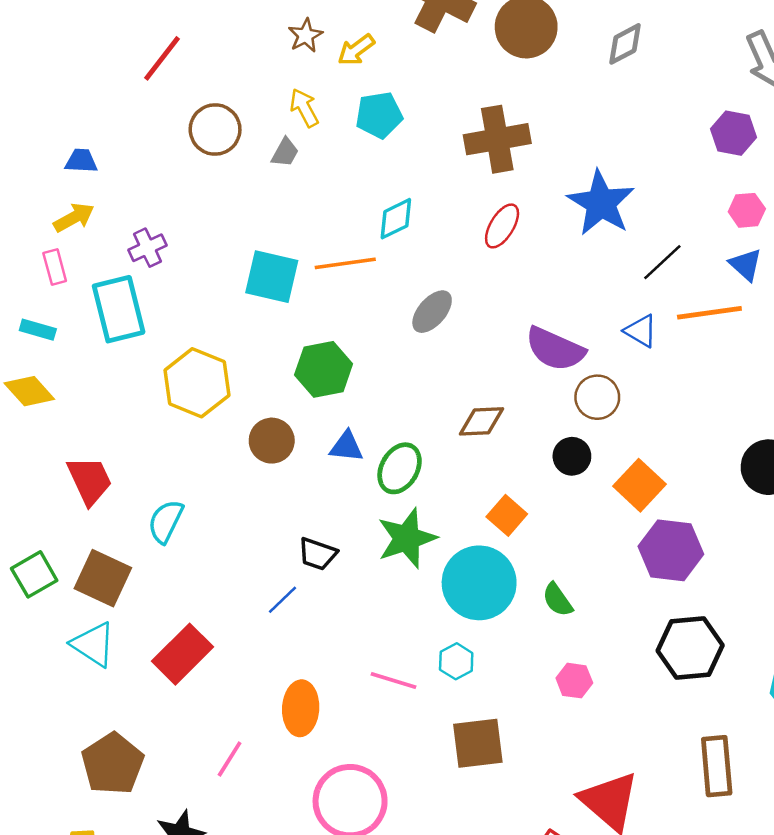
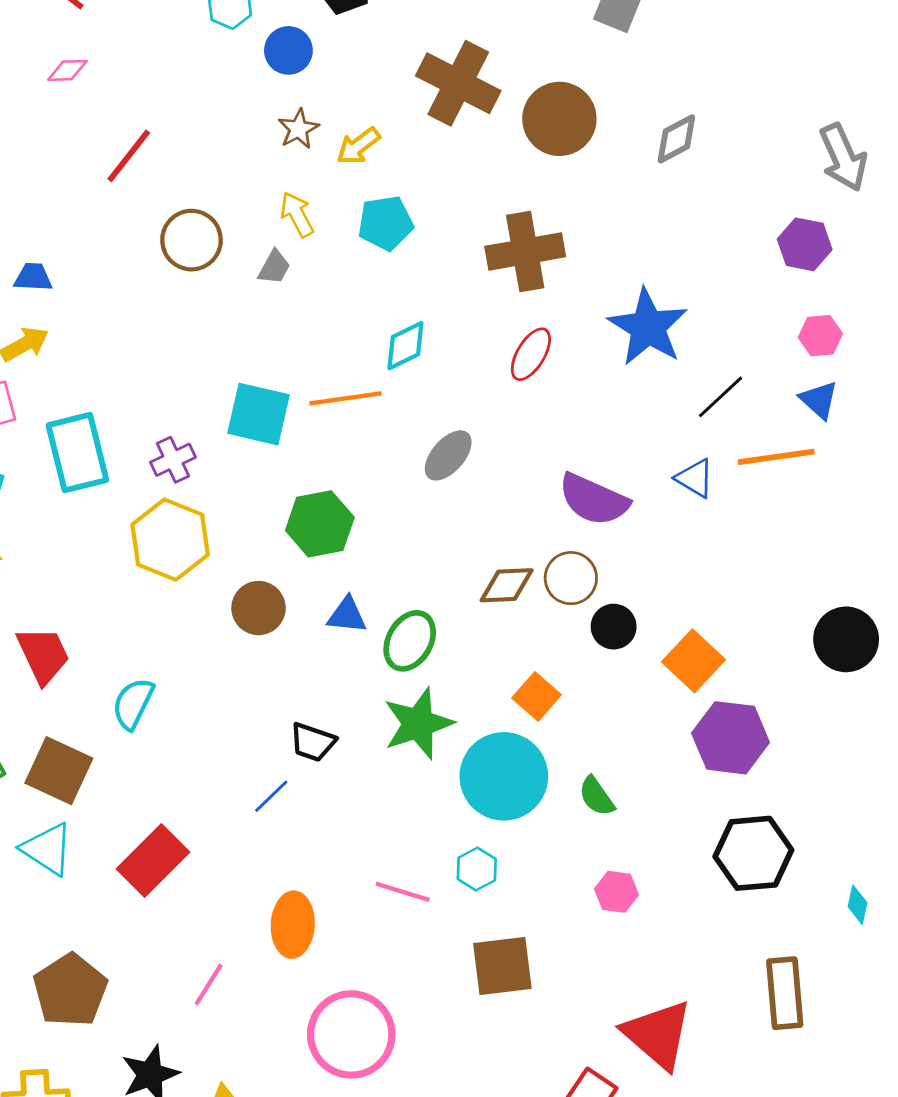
purple cross: (148, 248) -> (173, 460), moved
brown circle: (597, 397) -> (571, 578), moved

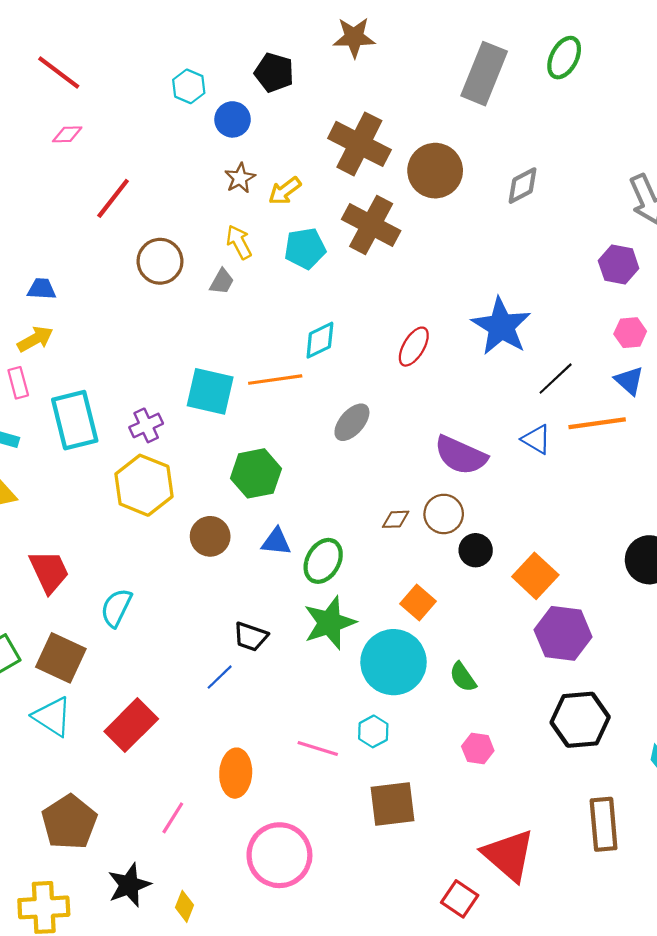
brown cross: (525, 252) -> (371, 225), moved, turned 38
brown diamond: (507, 585) -> (396, 519), size x0.7

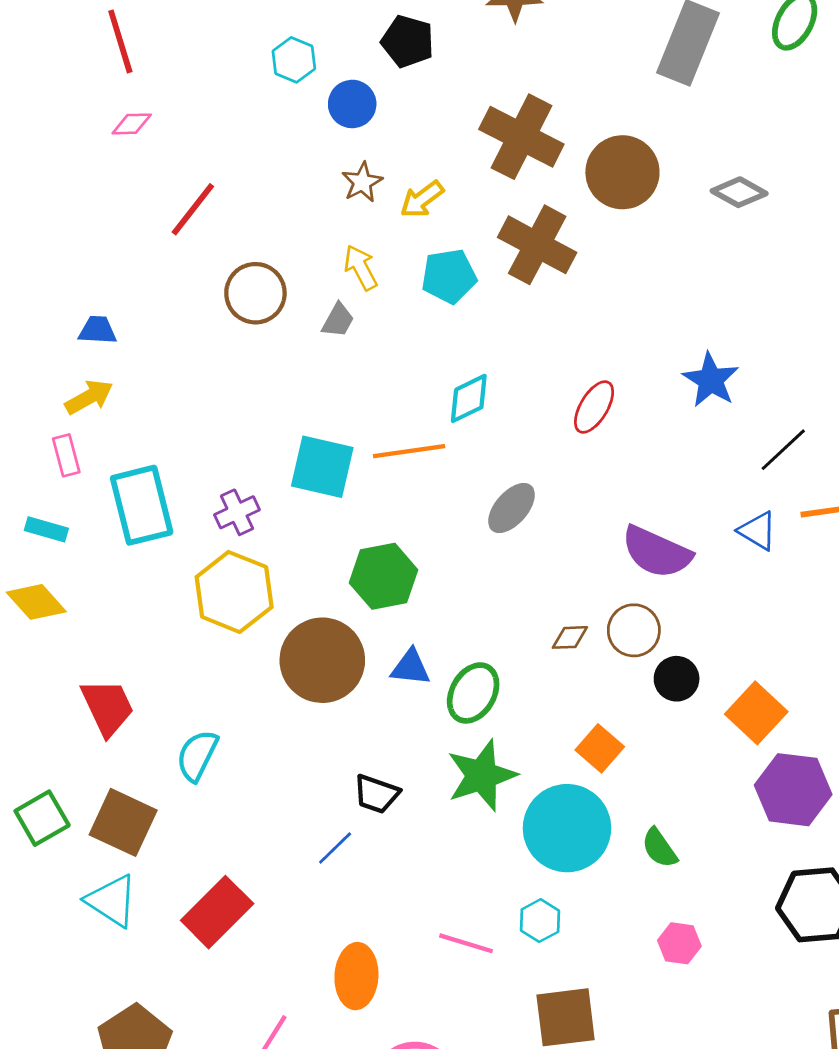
red line: (59, 73) -> (120, 41), turned 36
gray diamond: (523, 186) -> (739, 192), turned 57
blue star: (501, 326) -> (711, 380), size x0.7
brown circle: (210, 536) -> (322, 660), size x1.6

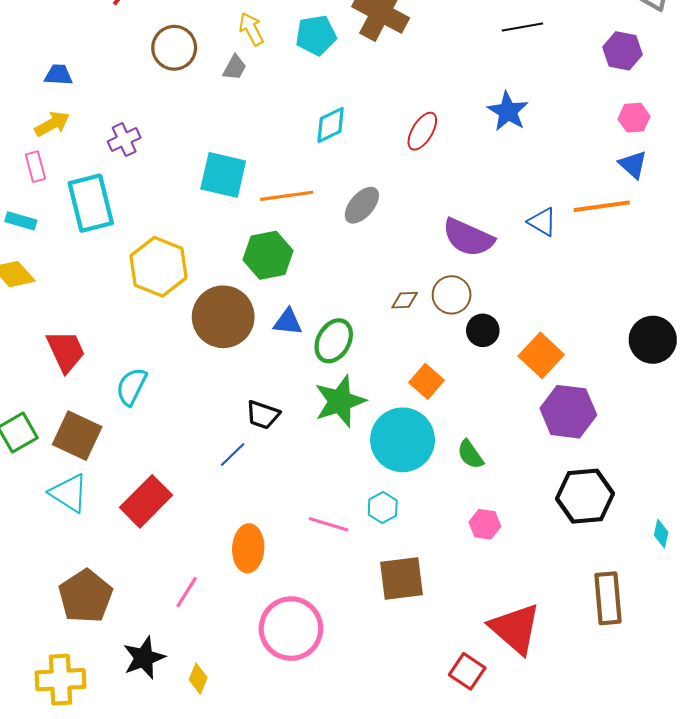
black line: (783, 450) -> (522, 27), moved, turned 33
orange line: (409, 451) -> (287, 196), moved
purple cross: (237, 512) -> (124, 140), moved

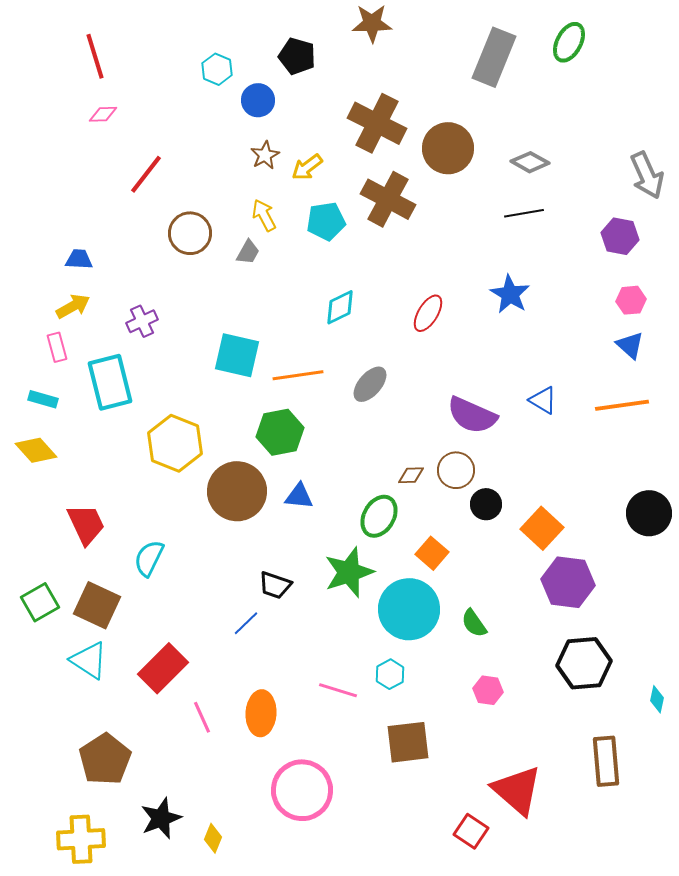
orange line: (602, 206) -> (622, 405), moved
green ellipse: (334, 341) -> (379, 516), moved
pink line: (187, 592) -> (202, 717), moved, turned -56

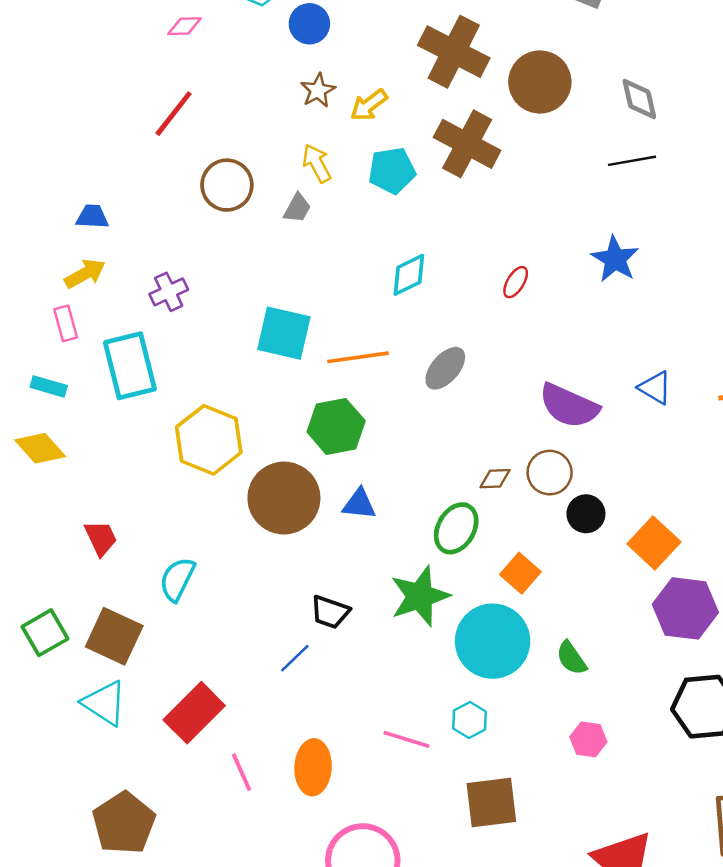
pink diamond: (103, 114) -> (184, 26), moved
gray diamond: (530, 162) -> (639, 99), turned 48
red ellipse: (428, 313) -> (516, 282), size x0.7
red trapezoid: (86, 524) -> (101, 538), size x0.7

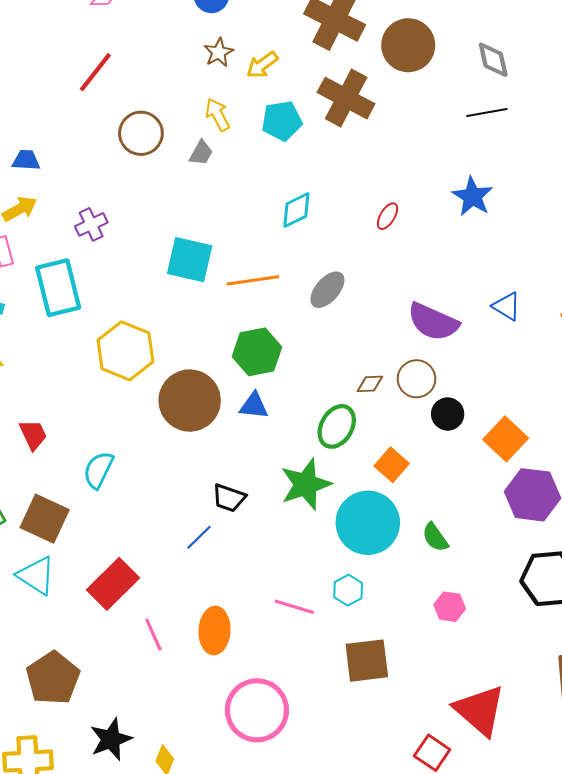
green hexagon: (336, 426) -> (257, 352), moved

